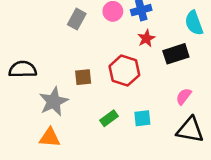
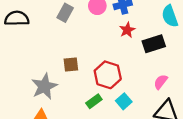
black semicircle: (23, 69) -> (17, 18), moved
red hexagon: (124, 71) -> (108, 75), moved
cyan square: (142, 118) -> (124, 101), turned -35

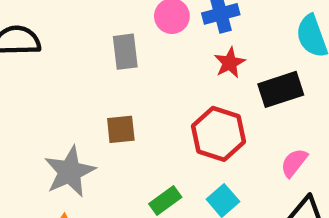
gray rectangle: (65, 13) -> (125, 52), moved, turned -36
red hexagon: (108, 75) -> (219, 134), moved

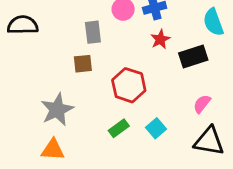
brown square: (121, 129) -> (83, 64), moved
red hexagon: (219, 134) -> (129, 85), moved

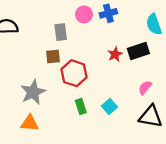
red star: (160, 39) -> (115, 54), moved
red hexagon: (129, 85) -> (74, 73), moved
green rectangle: (119, 128) -> (81, 106), turned -72

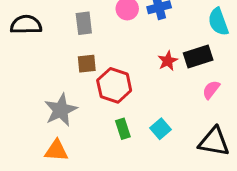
gray rectangle: (61, 32) -> (84, 23), moved
pink semicircle: (145, 88) -> (211, 90), moved

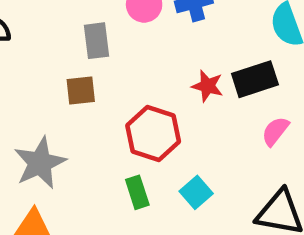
gray rectangle: (84, 23) -> (97, 41), moved
red star: (168, 61) -> (207, 86), turned -30
red hexagon: (114, 85) -> (153, 134), moved

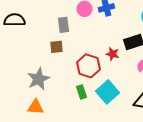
red star: (207, 86) -> (112, 54), moved
cyan square: (196, 192) -> (107, 92), size x1.6

